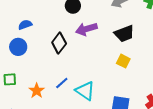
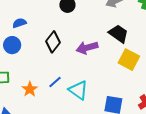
purple arrow: (86, 29) -> (87, 48), moved
black trapezoid: (124, 34) -> (119, 34), turned -125
yellow square: (123, 61) -> (129, 60), moved, size x1.5

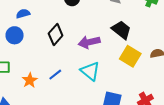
cyan triangle: (78, 90) -> (90, 71), moved

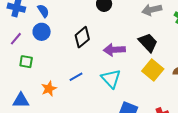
blue semicircle: (23, 14) -> (43, 11), moved, turned 64
orange star: (30, 80) -> (49, 89), moved

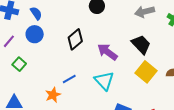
purple arrow: (114, 50) -> (107, 52), turned 40
green square: (26, 62) -> (19, 64), turned 32
orange star: (49, 89) -> (53, 95), moved

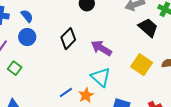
black trapezoid: (141, 44) -> (148, 28), moved
blue line: (69, 79) -> (66, 93), moved
orange star: (53, 95) -> (86, 95), moved

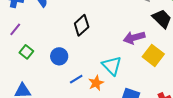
blue circle: (27, 37) -> (59, 56), moved
purple arrow: (101, 48) -> (134, 38), moved, turned -50

